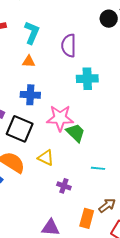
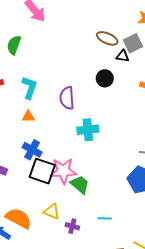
black circle: (109, 19) -> (105, 78), moved
blue cross: (30, 95) -> (32, 150), turned 30
black square: (20, 129) -> (42, 171), moved
purple cross: (64, 186) -> (72, 226), moved

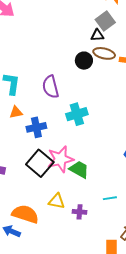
brown ellipse: (107, 38) -> (104, 53), moved
blue cross: (32, 150) -> (36, 127), moved, turned -30
black square: (42, 171) -> (40, 163), turned 32

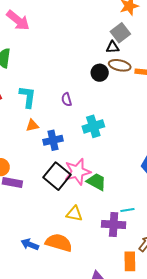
purple semicircle: (51, 87) -> (67, 99), size x0.6
purple cross: (80, 212) -> (114, 224), moved, size x1.6
orange semicircle: (25, 214) -> (59, 243), moved

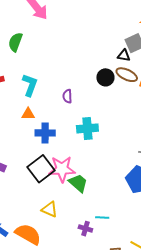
purple cross: (114, 224) -> (85, 229), size x0.6

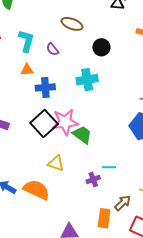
brown ellipse: (127, 75) -> (72, 24), moved
black circle: (105, 77) -> (101, 47), moved
purple semicircle: (67, 96) -> (53, 49), moved, turned -32
purple cross: (85, 229) -> (93, 179), turned -32

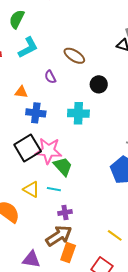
cyan L-shape: (26, 41) -> (28, 48), moved, turned 35
cyan line: (109, 167) -> (54, 189), moved
brown arrow: (123, 203) -> (59, 236), moved, size x1.5

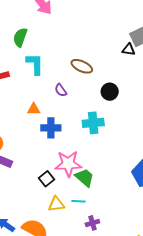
cyan L-shape: (28, 48) -> (35, 64), turned -55
black square: (28, 148) -> (46, 179), moved, size x0.6
yellow triangle: (31, 189) -> (56, 204), turned -30

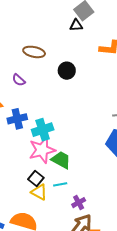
cyan cross: (93, 123) -> (43, 130), moved
black square: (46, 179) -> (36, 179), moved
yellow triangle: (56, 204) -> (39, 192), turned 48

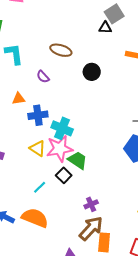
cyan cross: (43, 130) -> (62, 128), turned 35
black square: (36, 179) -> (64, 175), moved
cyan line: (60, 184) -> (40, 187), moved, turned -40
yellow triangle: (39, 192) -> (38, 148), moved

